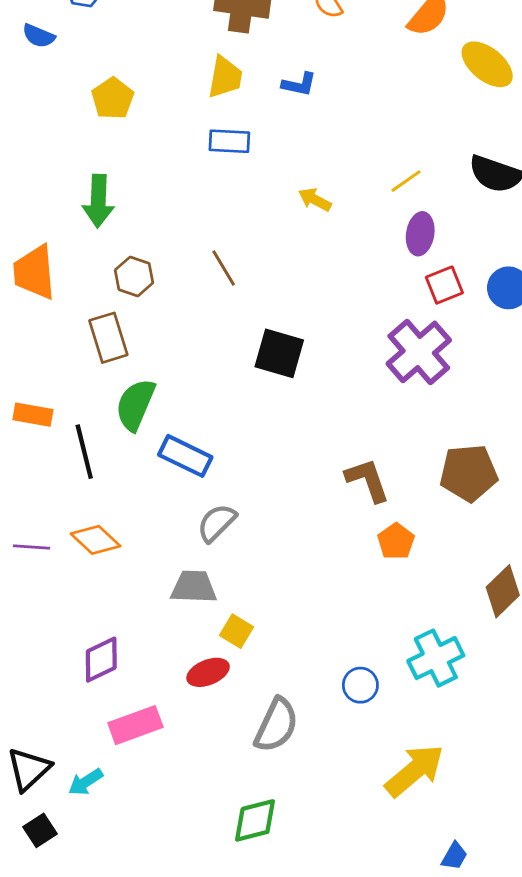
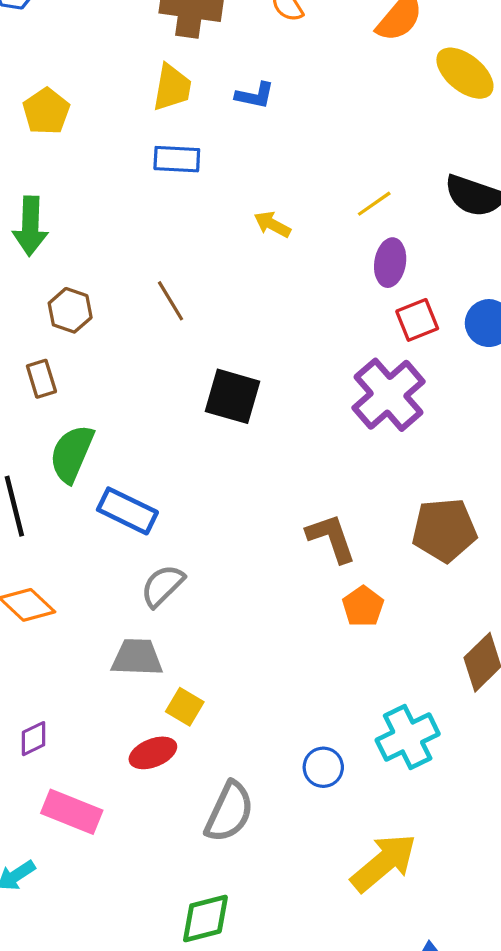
brown rectangle: (108, 338) -> (41, 379), size x0.7
purple diamond: (101, 660) -> (34, 739), size x0.7
pink rectangle: (135, 725) -> (72, 812), turned 42

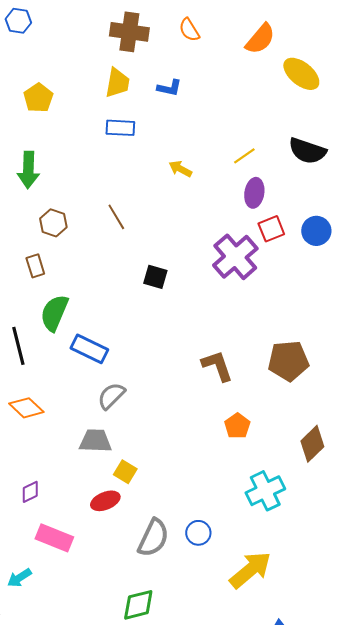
purple cross: (389, 395) -> (235, 257), moved
black square: (233, 396) -> (155, 277), size x0.7
orange pentagon: (363, 606) -> (237, 426), moved
blue circle: (323, 767) -> (198, 533), moved

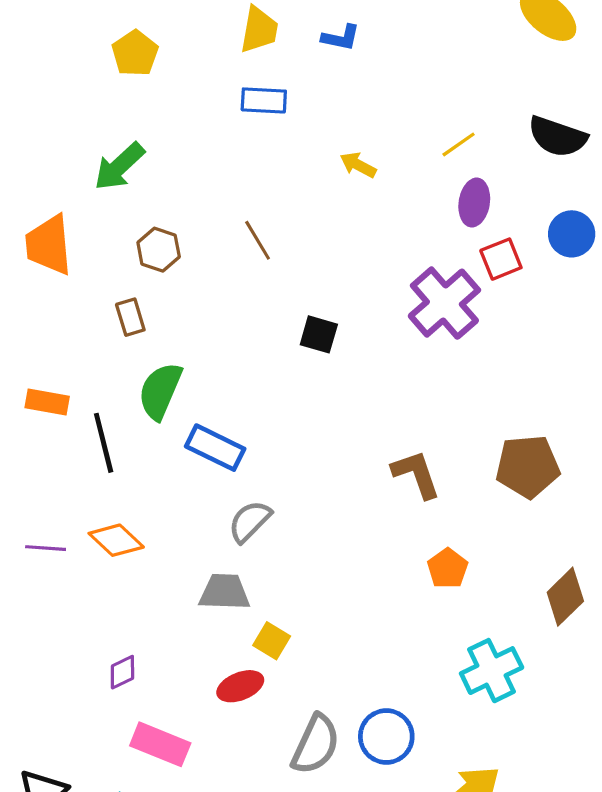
green arrow: (28, 170) -> (119, 166), turned 45
blue circle: (316, 231) -> (572, 234), moved
blue circle: (198, 533) -> (386, 737), size x1.4

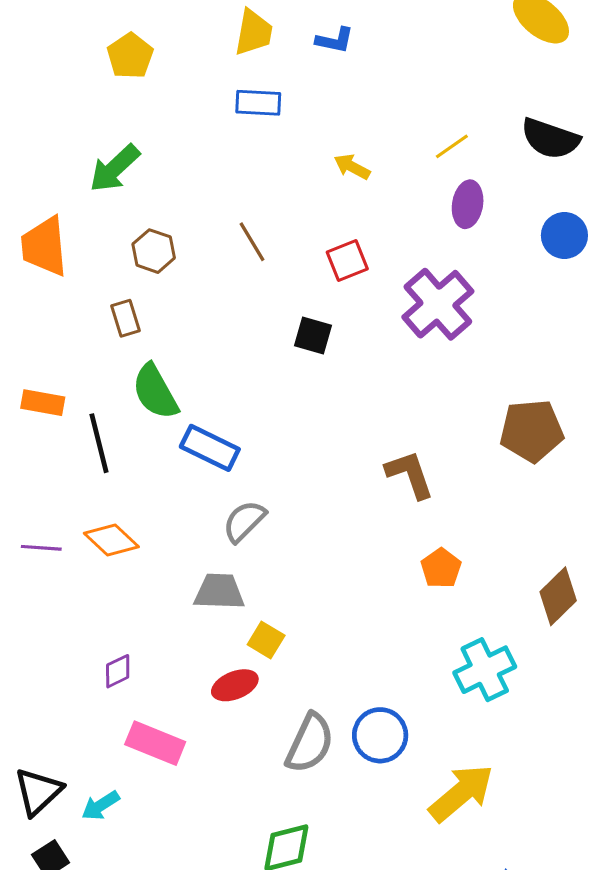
red square: (501, 259) -> (347, 260), moved
green semicircle: (160, 391) -> (155, 392), turned -52
brown pentagon: (528, 466) -> (532, 431), moved

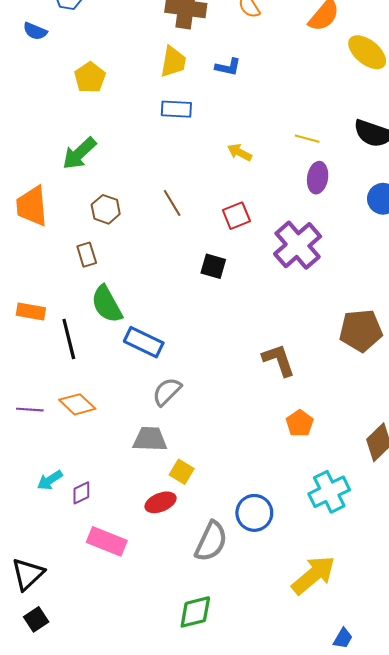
yellow line: (452, 146) -> (307, 139), turned 50
blue circle: (380, 735) -> (254, 513), moved
cyan arrow: (101, 806) -> (50, 480), moved

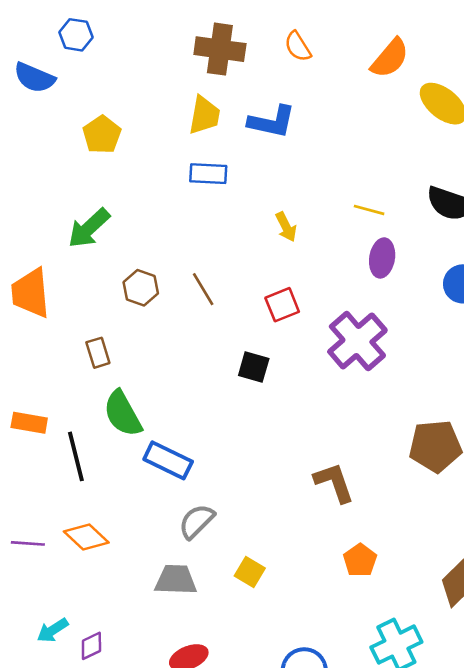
blue semicircle: (35, 31) -> (34, 78), size x1.4
blue L-shape: (228, 67) -> (272, 122), size x1.5
yellow arrow: (240, 152) -> (286, 227), turned -145
brown hexagon: (106, 209) -> (141, 288), moved
yellow square: (182, 472) -> (250, 572), moved

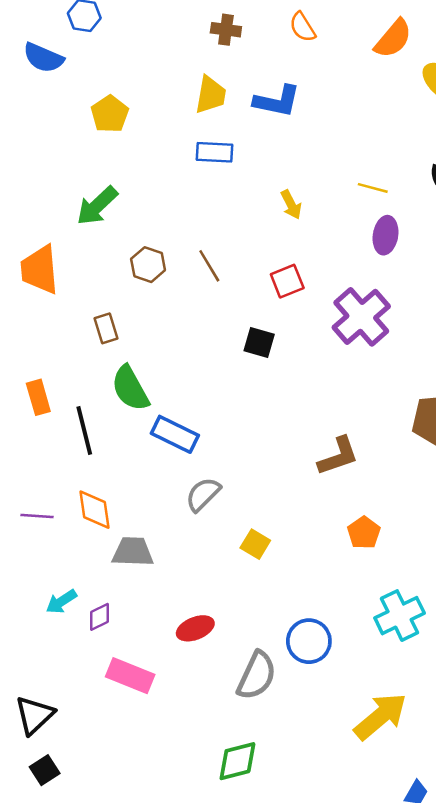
brown cross: (220, 49) -> (226, 30), size x0.6
orange rectangle: (29, 423) -> (38, 397), turned 64
brown L-shape: (334, 482) -> (338, 456), turned 90
orange diamond: (86, 537) -> (94, 510), turned 39
gray trapezoid: (176, 580) -> (133, 552), moved

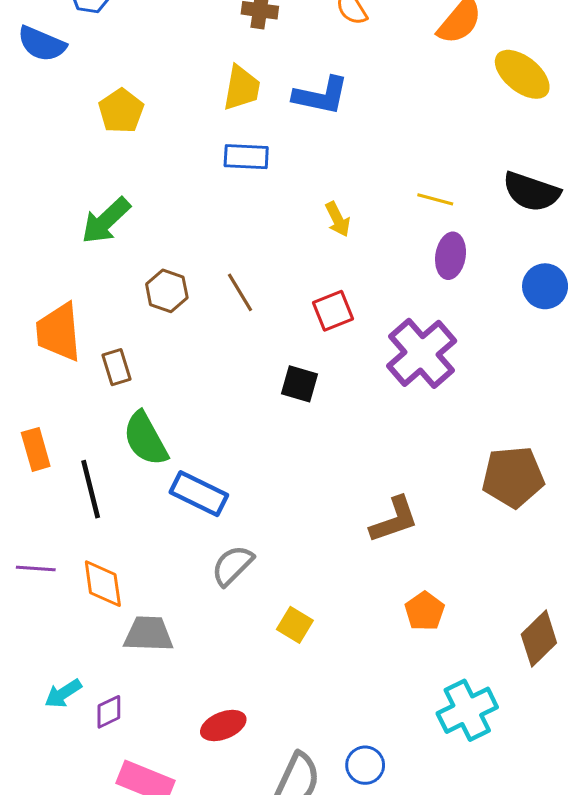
orange trapezoid: (40, 270) -> (59, 332), moved
purple line: (37, 516) -> (36, 568), moved
blue circle: (309, 641) -> (365, 765), moved, size x0.7

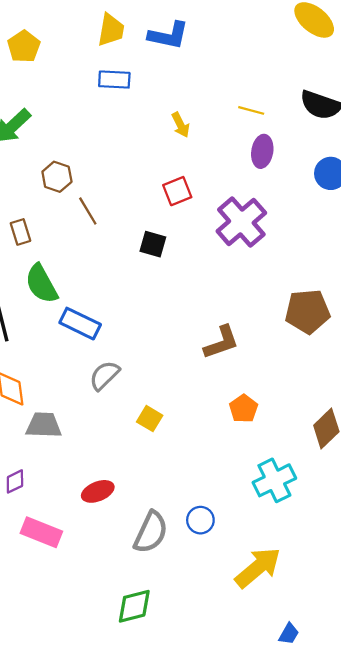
brown line: (240, 292) -> (88, 211), moved

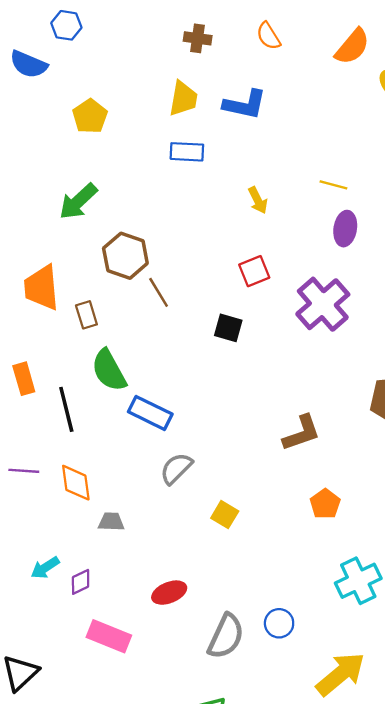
brown hexagon: (57, 177) -> (125, 256), size x1.4
gray trapezoid: (44, 425) -> (111, 522), size x0.7

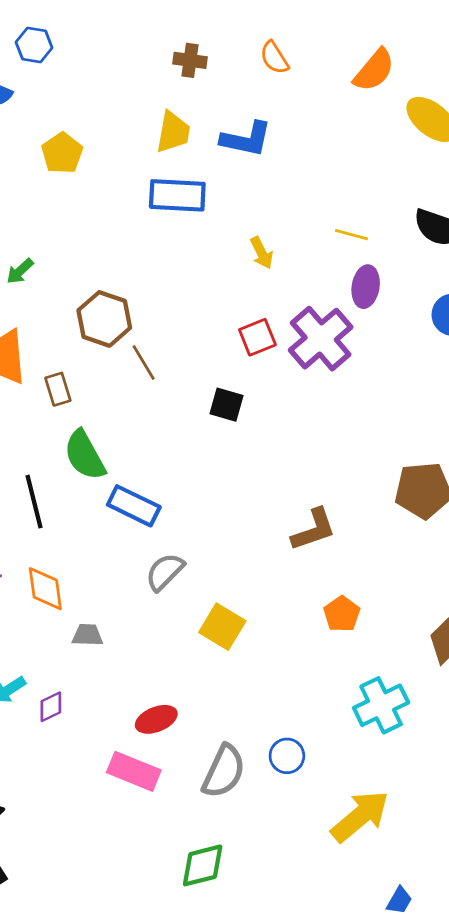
blue rectangle: (187, 152) -> (177, 195), size x1.4
green arrow: (78, 201) -> (20, 271), moved, size x0.6
purple cross: (323, 304) -> (321, 339), moved
yellow square: (225, 515) -> (222, 627), size x1.4
pink rectangle: (109, 636) -> (134, 771), moved

